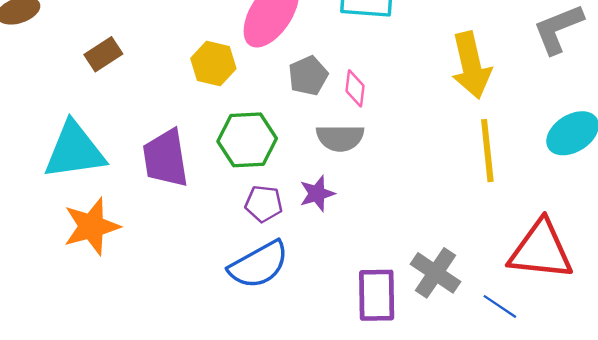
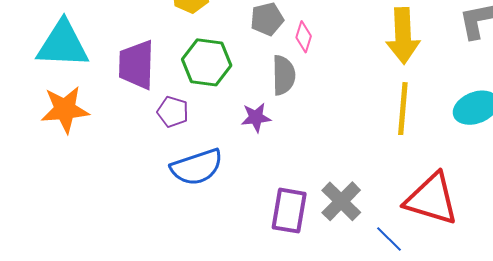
gray semicircle: (340, 138) -> (284, 75), turned -102
purple pentagon: (264, 204) -> (173, 112), moved

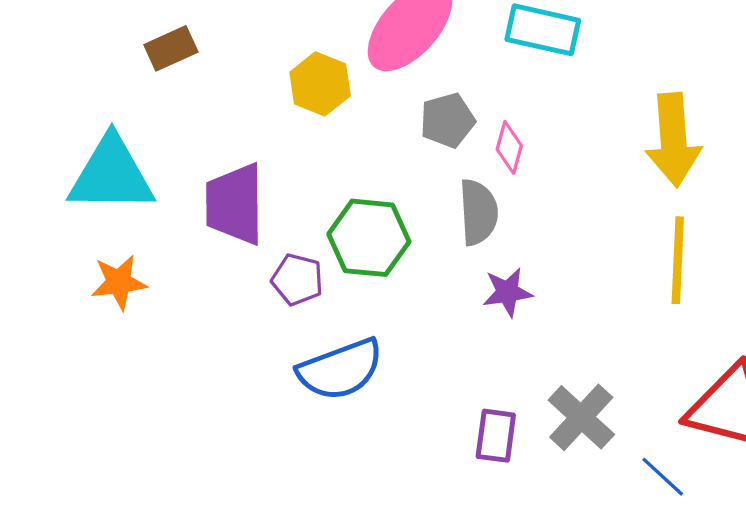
green hexagon: (207, 62) -> (369, 238), moved
orange star: (65, 109) -> (119, 282), size x0.7
purple star: (256, 117) -> (507, 292), moved
purple rectangle: (289, 211) -> (496, 436), size x0.7

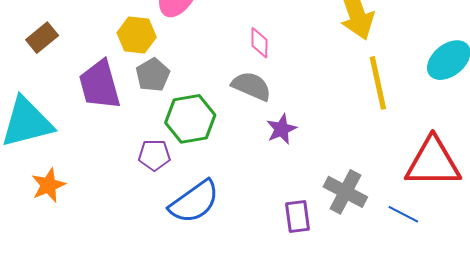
gray pentagon: (447, 120) -> (153, 75), moved
purple trapezoid: (235, 204) -> (100, 85), moved
gray semicircle: (478, 212) -> (251, 86), turned -48

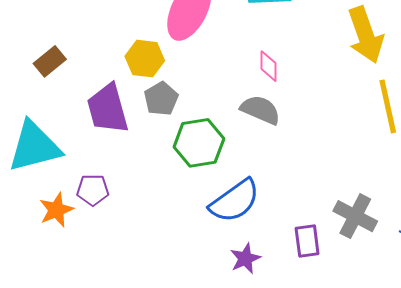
purple star: (282, 129) -> (245, 258), moved
purple pentagon: (154, 155) -> (93, 190), moved
blue semicircle: (194, 202) -> (235, 201), moved

